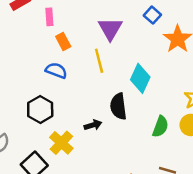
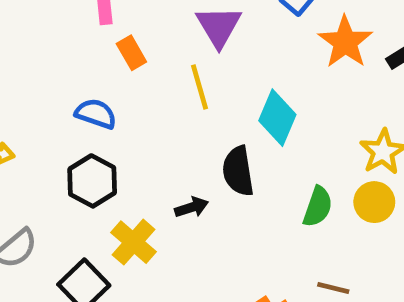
blue semicircle: (56, 71) -> (96, 114), moved

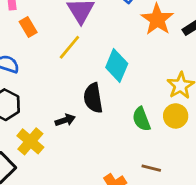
yellow line: (200, 87) -> (69, 47), turned 56
green semicircle: (318, 207) -> (141, 119), turned 140

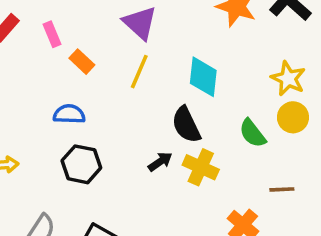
yellow cross: (30, 141) -> (201, 167), moved

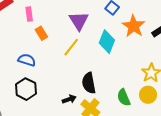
cyan diamond: (203, 77) -> (107, 42), moved

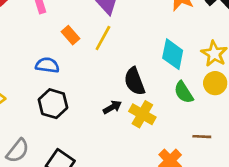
orange rectangle: (41, 33) -> (71, 35), moved
cyan diamond: (107, 42) -> (173, 54), moved

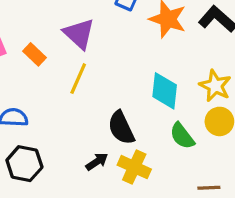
orange rectangle: (71, 35) -> (34, 54), moved

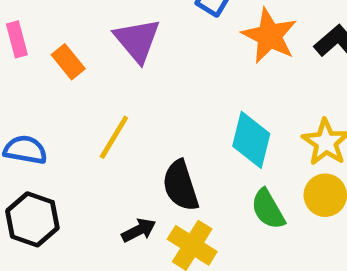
yellow line: (78, 79) -> (114, 137), moved

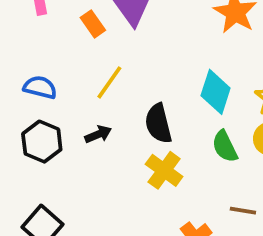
orange rectangle: (68, 62) -> (93, 24), moved
black arrow: (139, 230) -> (98, 134), moved

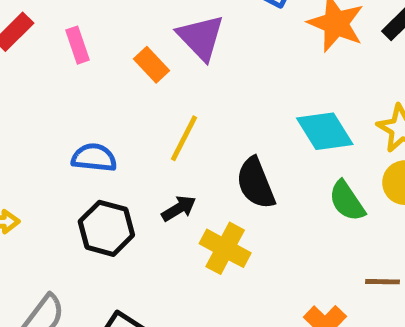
cyan diamond: (216, 92) -> (325, 131), turned -42
yellow cross: (164, 170) -> (225, 248), moved

